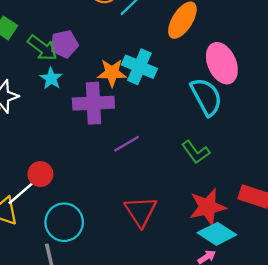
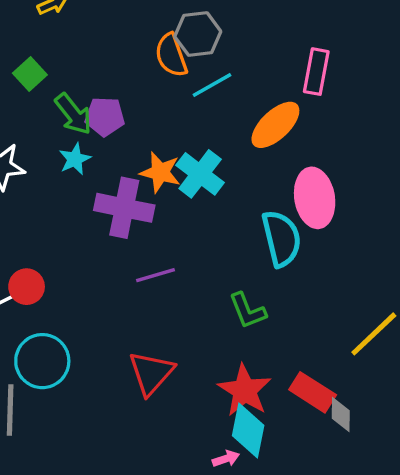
red star: (208, 207) -> (245, 390), turned 30
cyan diamond: (217, 234) -> (248, 430), turned 54

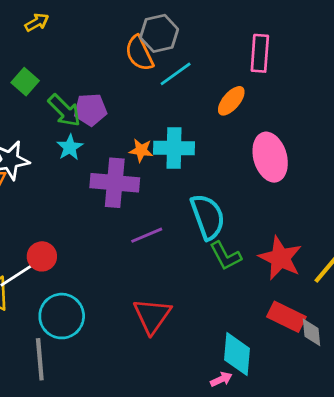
orange ellipse: (275, 125) -> (231, 101), size x0.7
orange star: (160, 172) -> (141, 150), size x0.7
cyan cross: (200, 174) -> (174, 148), turned -30
cyan semicircle: (281, 239) -> (208, 217), moved
red star: (245, 390) -> (280, 258), moved

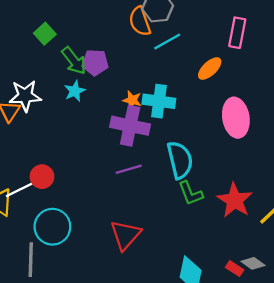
purple cross: (115, 183) -> (130, 126), moved
red rectangle: (286, 317) -> (235, 269), moved, size x0.6
gray diamond: (312, 332) -> (253, 263), turned -55

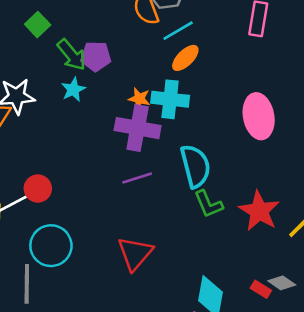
orange ellipse: (210, 69) -> (185, 58), moved

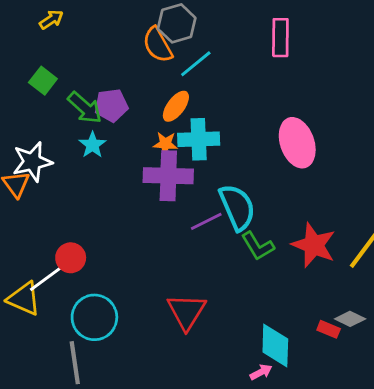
orange ellipse: (185, 58) -> (176, 106), moved
purple line: (137, 178) -> (206, 221), moved

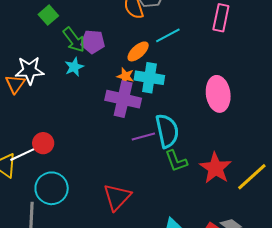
cyan line: (196, 64) -> (168, 35), moved

